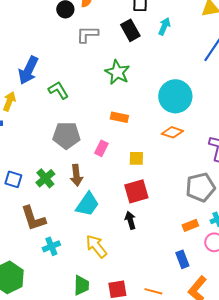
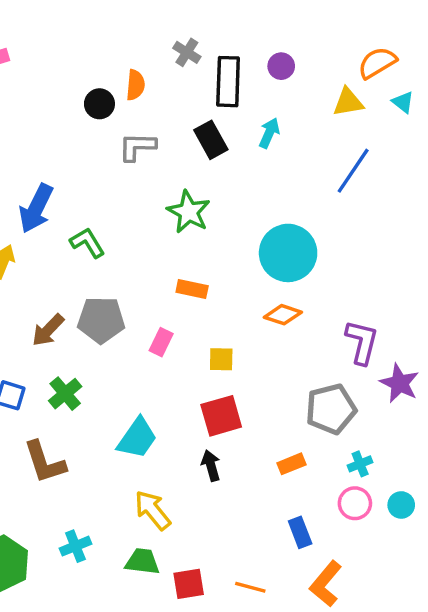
brown arrow: (76, 175) -> (48, 330), moved, turned 50
orange rectangle: (190, 225) -> (291, 464), moved
cyan cross: (51, 246) -> (75, 546), moved
green trapezoid: (81, 285) -> (142, 562), moved, turned -85

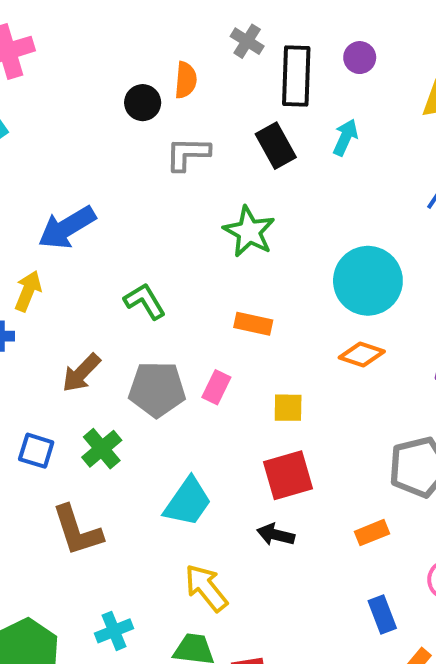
blue arrow: (36, 208) -> (67, 228), turned 33
green L-shape: (87, 243) -> (145, 301), moved
gray pentagon: (101, 320) -> (157, 389), moved
black arrow: (211, 466) -> (276, 535), turned -60

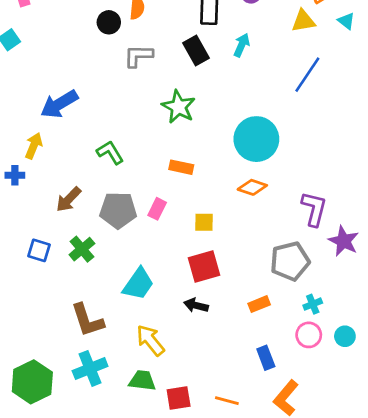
brown L-shape: (77, 531) -> (87, 320), moved
cyan cross: (114, 631) -> (90, 368), size x1.4

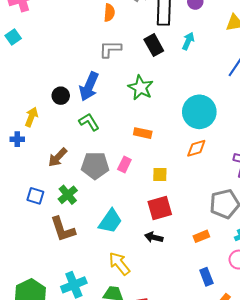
black circle: (109, 22) -> (61, 96), moved
blue arrow: (59, 104) -> (89, 87), moved, turned -36
orange diamond: (252, 187) -> (196, 148), turned -35
brown L-shape: (87, 320) -> (63, 229), moved

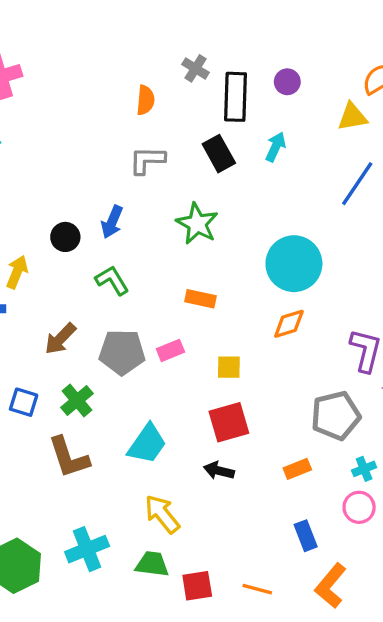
blue arrow: (89, 87) -> (112, 222), size x0.7
pink rectangle: (124, 164) -> (170, 350), turned 42

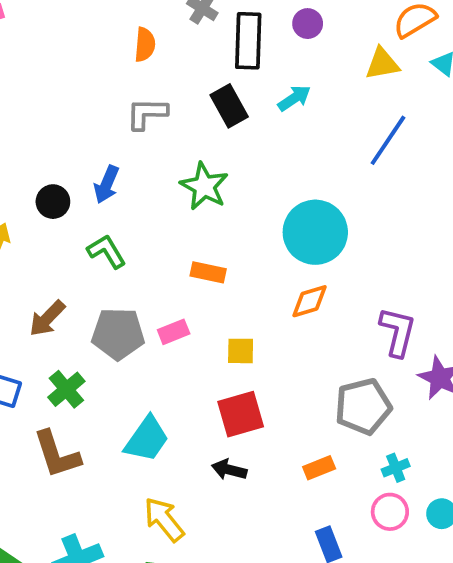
cyan arrow: (276, 147) -> (294, 98), turned 32

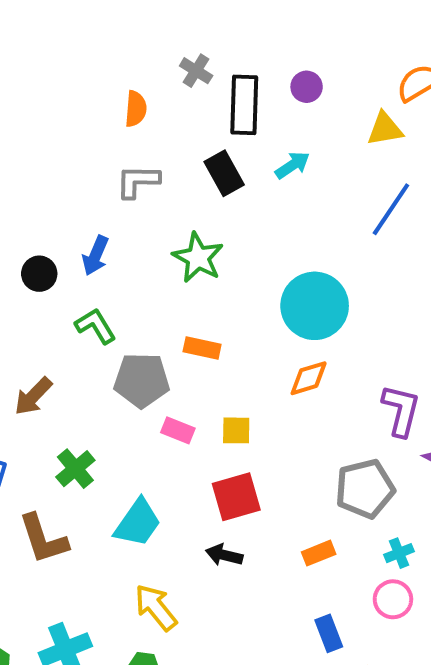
pink rectangle: (174, 332) -> (178, 430), moved, turned 44
gray pentagon: (118, 334) -> (142, 380), moved
green cross: (66, 389) -> (75, 469), moved

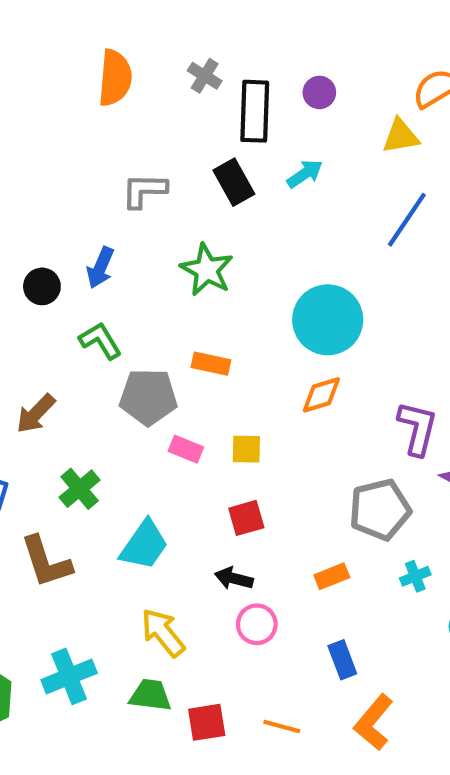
orange semicircle: (136, 109) -> (115, 78), moved, size x1.5
red square: (236, 497) -> (246, 518), size x0.7
pink circle: (393, 599) -> (257, 624), moved

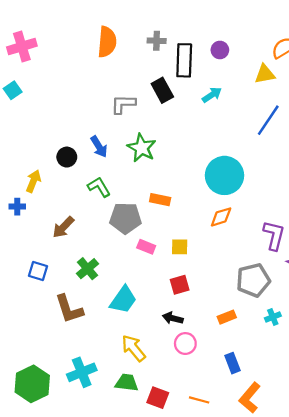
gray cross: (205, 76) -> (157, 41), turned -30
black rectangle: (234, 182) -> (162, 90), moved
blue arrow: (100, 268) -> (99, 147), turned -55
green star: (207, 270) -> (142, 148), moved
red square: (207, 722) -> (158, 398), turned 30

